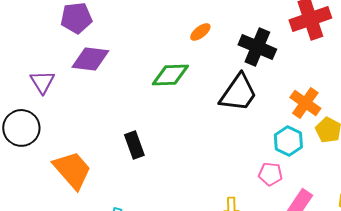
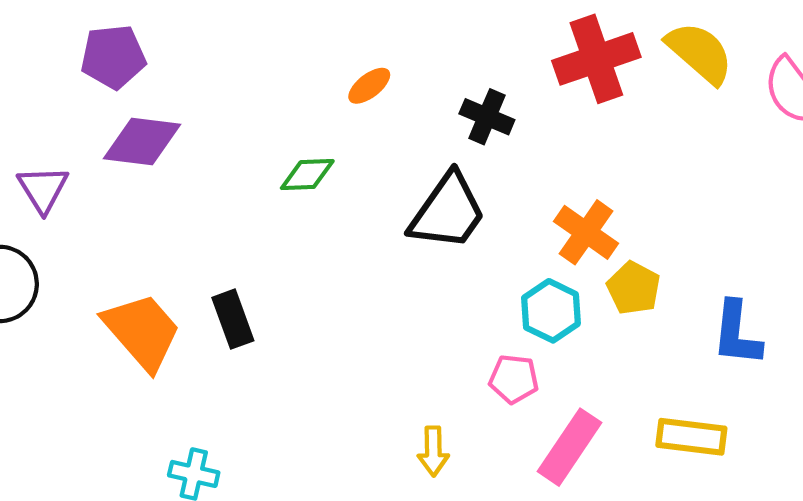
black cross: (257, 47) -> (487, 117), size x0.7
green diamond: (170, 75) -> (307, 175), size x0.7
orange trapezoid: (72, 170) -> (142, 331), moved

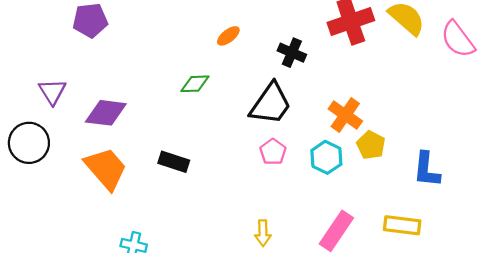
purple diamond: (142, 141) -> (106, 113), moved
black rectangle: (233, 319) -> (174, 162), moved, turned -52
pink pentagon: (514, 379) -> (273, 152), moved, turned 30

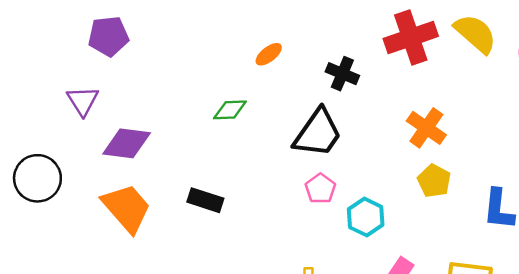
purple triangle: (52, 92) -> (83, 101), moved
orange cross: (345, 115) -> (426, 128), moved
cyan hexagon: (326, 157) -> (366, 217), moved

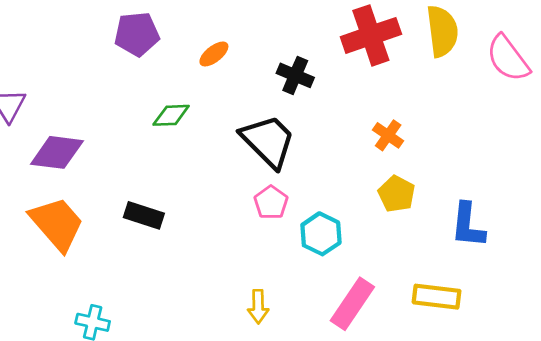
yellow semicircle: (475, 34) -> (442, 31), turned 42
purple pentagon: (109, 36) -> (137, 34), moved
orange cross: (426, 128) -> (388, 135), size x0.7
black trapezoid: (318, 133) -> (268, 141), turned -80

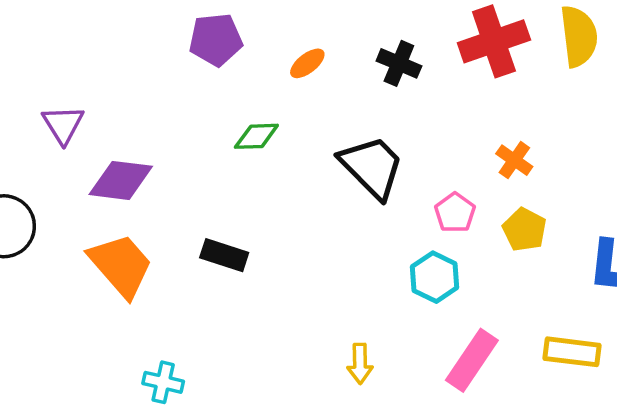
black cross: (295, 75) -> (399, 63), moved
pink pentagon: (271, 202) -> (455, 213), moved

